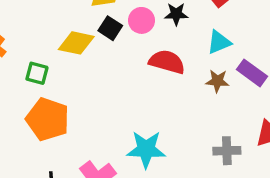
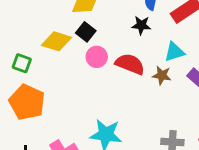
pink circle: (141, 20) -> (97, 57), moved
brown star: (217, 81) -> (162, 75), moved

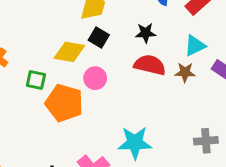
black star: (141, 25) -> (146, 33), moved
pink circle: (97, 57) -> (95, 78), moved
orange pentagon: (27, 102) -> (64, 103), moved

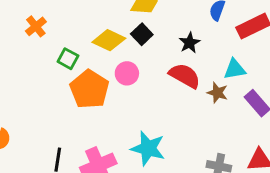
black star: (146, 33) -> (189, 43), turned 30

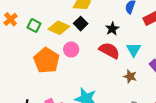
green square: (68, 59) -> (34, 25), moved
cyan triangle: (235, 69) -> (134, 50), moved, turned -49
brown star: (217, 93) -> (130, 76), moved

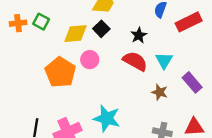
orange cross: (11, 19) -> (18, 23), turned 32
green square: (34, 25) -> (41, 22), moved
yellow diamond: (59, 28) -> (75, 34), turned -30

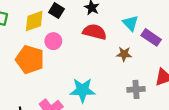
cyan triangle: (164, 60) -> (130, 23), moved

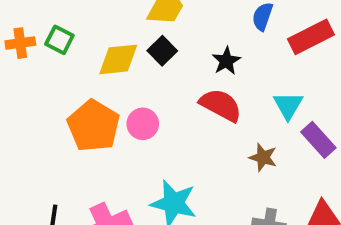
pink circle: (53, 41) -> (143, 124), moved

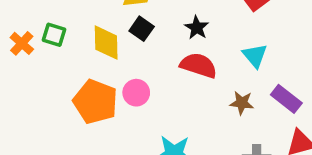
orange cross: (20, 43) -> (22, 43), turned -30
yellow diamond: (118, 59) -> (106, 43), turned -75
purple rectangle: (318, 140) -> (286, 99), moved

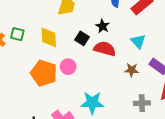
black square: (142, 29) -> (82, 38), moved

